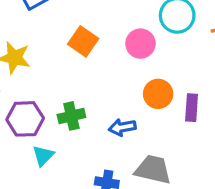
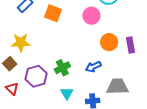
orange square: (83, 41) -> (53, 13), moved
cyan triangle: (43, 156) -> (67, 93), moved

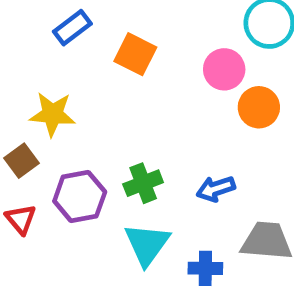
orange circle: (109, 42) -> (259, 107), moved
cyan triangle: (67, 93) -> (147, 244), size x1.5

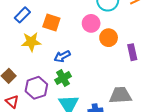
yellow star: (53, 114) -> (31, 42), moved
blue arrow: (216, 189) -> (62, 56), moved

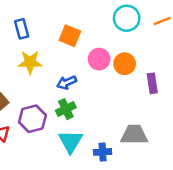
blue rectangle: (22, 15) -> (22, 29), turned -63
orange square: (51, 22) -> (70, 36), moved
pink circle: (91, 23) -> (99, 59), moved

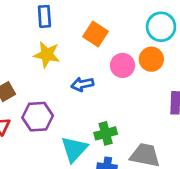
orange circle: (125, 64) -> (151, 59), moved
green cross: (66, 109) -> (106, 133), moved

